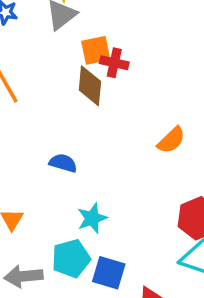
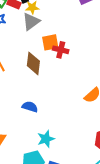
brown diamond: (90, 86) -> (33, 63), moved

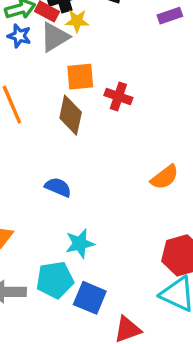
gray triangle: (31, 22) -> (55, 37), moved
orange square: (50, 42) -> (80, 77), moved

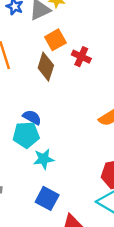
orange square: (80, 77) -> (55, 40), turned -30
cyan pentagon: (55, 280) -> (26, 135), moved

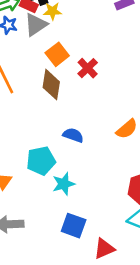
red cross: (81, 57) -> (88, 68), turned 30
blue semicircle: (32, 117) -> (73, 135), moved

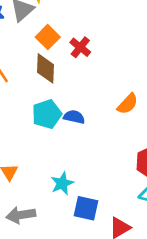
cyan pentagon: (41, 161) -> (47, 114), moved
cyan star: (64, 184) -> (62, 183), moved

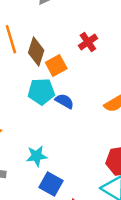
orange square: (48, 37) -> (56, 66), moved
brown diamond: (46, 68) -> (36, 52), moved

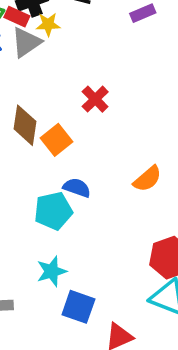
cyan pentagon: (41, 92) -> (53, 211), moved

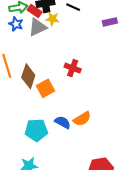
red cross: (95, 99) -> (73, 68), turned -35
orange semicircle: (147, 179) -> (82, 119), moved
blue semicircle: (77, 188) -> (63, 122), moved

